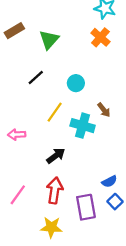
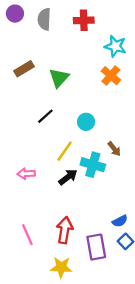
black arrow: (56, 156) -> (68, 177), moved
pink line: (18, 195) -> (27, 235), turned -60

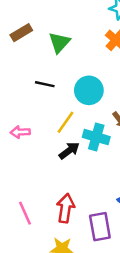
black line: (45, 116) -> (45, 84), turned 54
cyan circle: (86, 122) -> (89, 90), size x1.5
pink arrow: (26, 174) -> (20, 132), moved

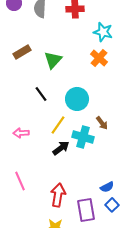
black line: (45, 84) -> (41, 94), turned 42
pink line: (25, 213) -> (20, 181), moved

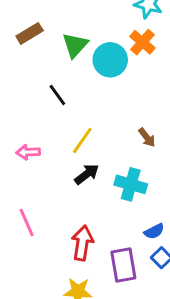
cyan circle: (77, 99) -> (110, 60), moved
cyan cross: (83, 137) -> (131, 184), moved

